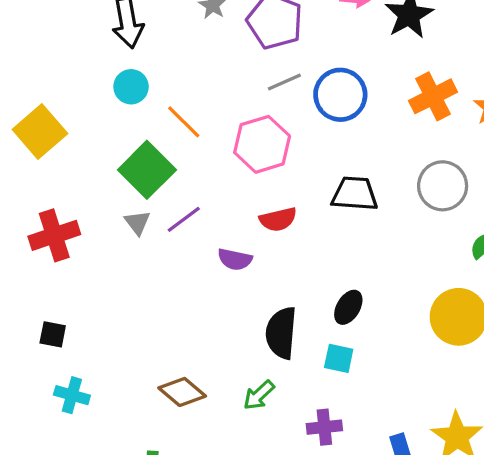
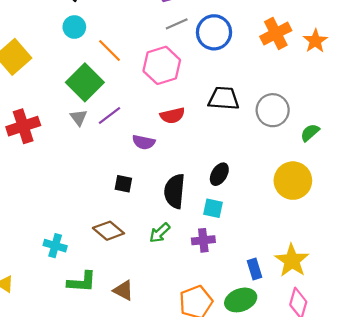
gray circle: (443, 186) -> (273, 110), moved
black square: (53, 334) -> (123, 184), moved
cyan cross: (72, 395) -> (55, 246), moved
purple cross: (324, 427) -> (203, 240), moved

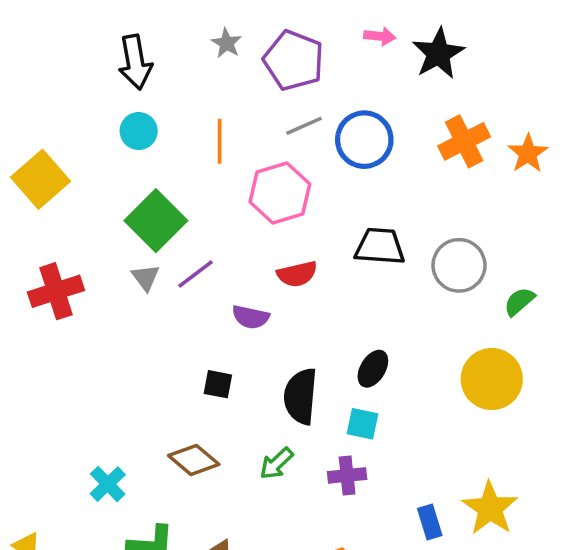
orange line: (109, 50) -> (220, 141), moved, turned 45
cyan cross: (55, 246) -> (108, 484), turned 30

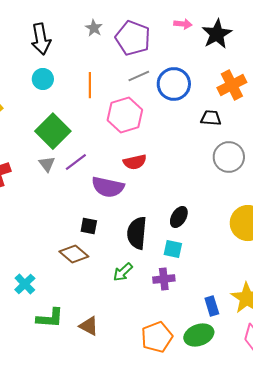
black trapezoid: (380, 246) -> (211, 118), moved, size x0.7
purple semicircle: (251, 317) -> (108, 187), size x1.5
brown diamond: (194, 460) -> (74, 254), moved

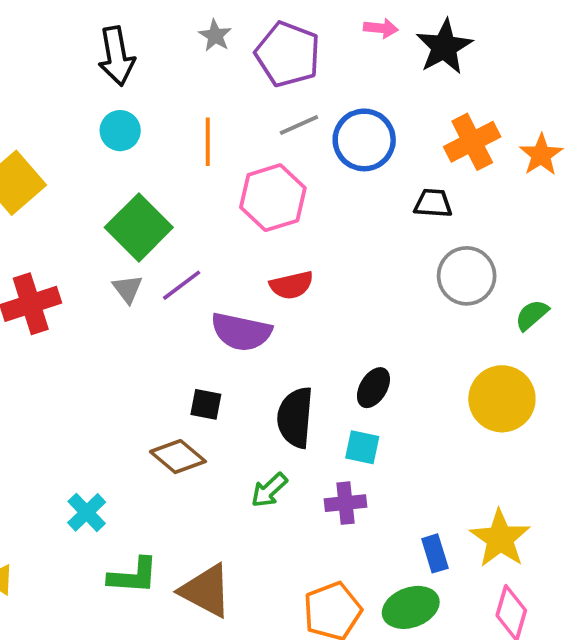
brown triangle: (89, 326) -> (206, 591), size x1.5

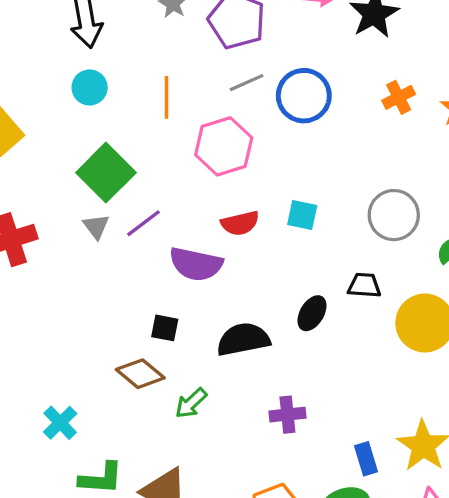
orange cross: (472, 142) -> (399, 97), size x0.7
black trapezoid: (433, 203) -> (364, 285), moved
black semicircle: (295, 417) -> (243, 339), turned 74
cyan square: (362, 447) -> (302, 215), moved
green arrow: (269, 490) -> (191, 403), moved

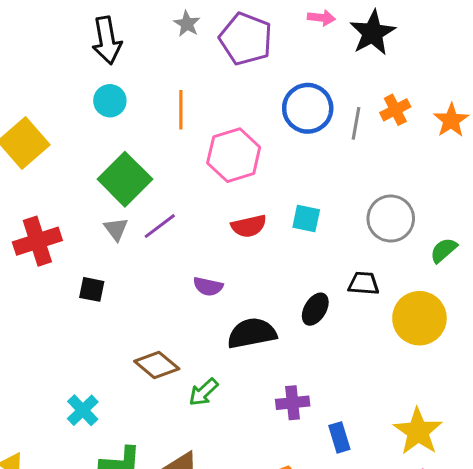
gray line: (247, 83) -> (356, 123), moved, turned -56
purple semicircle: (196, 264) -> (208, 286), moved, size x0.6
black square: (165, 328) -> (92, 289), moved
blue rectangle: (366, 459) -> (339, 437), moved

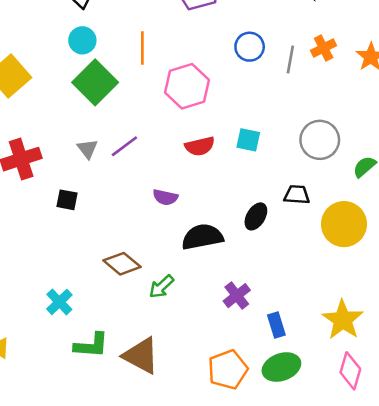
blue circle: (308, 108) -> (250, 47), size x0.7
green square: (125, 179) -> (95, 82), moved
purple cross: (293, 403) -> (237, 296), turned -32

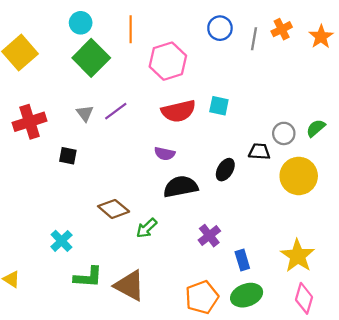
gray circle: (320, 140) -> (284, 133), moved, size x0.7
red semicircle: (200, 146) -> (178, 111), size x1.4
purple semicircle: (165, 197) -> (165, 154), moved

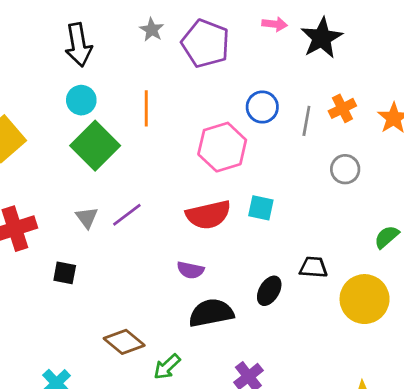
pink hexagon: (168, 61) -> (222, 147), moved
gray circle: (284, 133) -> (345, 169), moved

